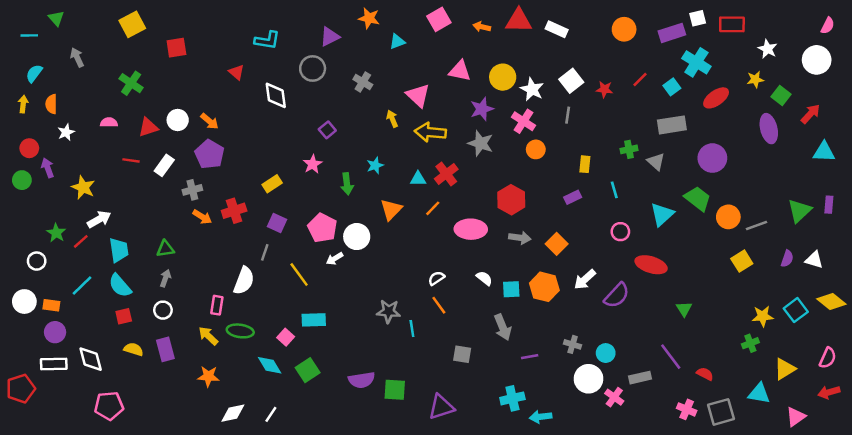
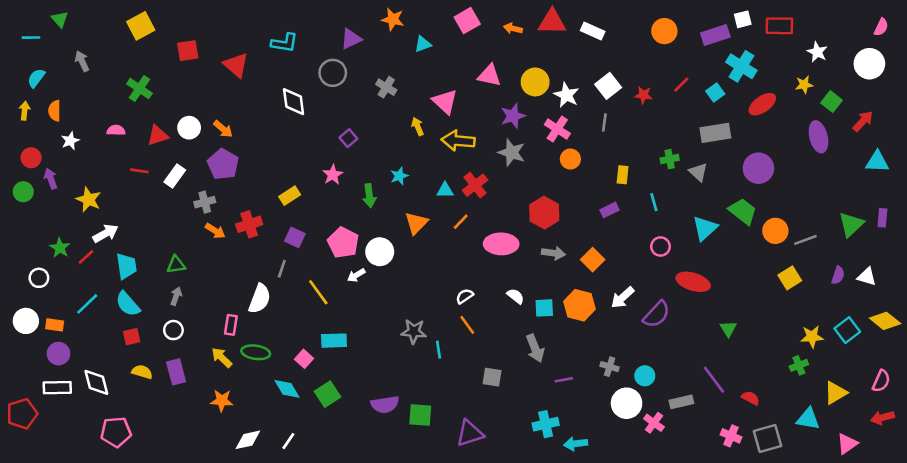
red triangle: (237, 72) -> (236, 65), moved, size x1.5

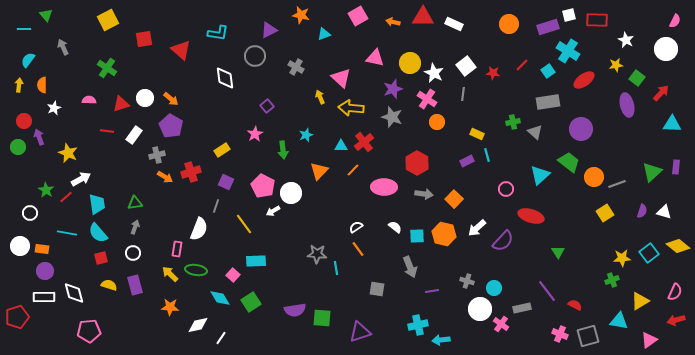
yellow rectangle: (623, 175) -> (477, 134), turned -72
cyan line: (654, 202) -> (487, 155), moved
cyan line: (87, 304) -> (67, 233), turned 54
white diamond: (248, 440) -> (198, 325), moved

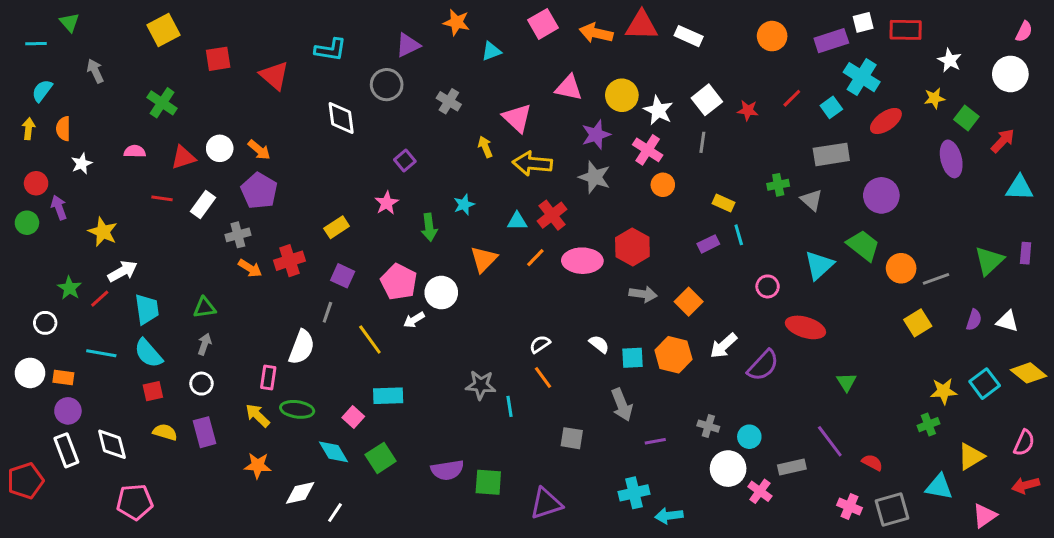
orange arrow: (393, 22) -> (596, 33), size x1.5
pink ellipse: (384, 187) -> (582, 261), moved
white rectangle: (44, 297) -> (66, 450), turned 70

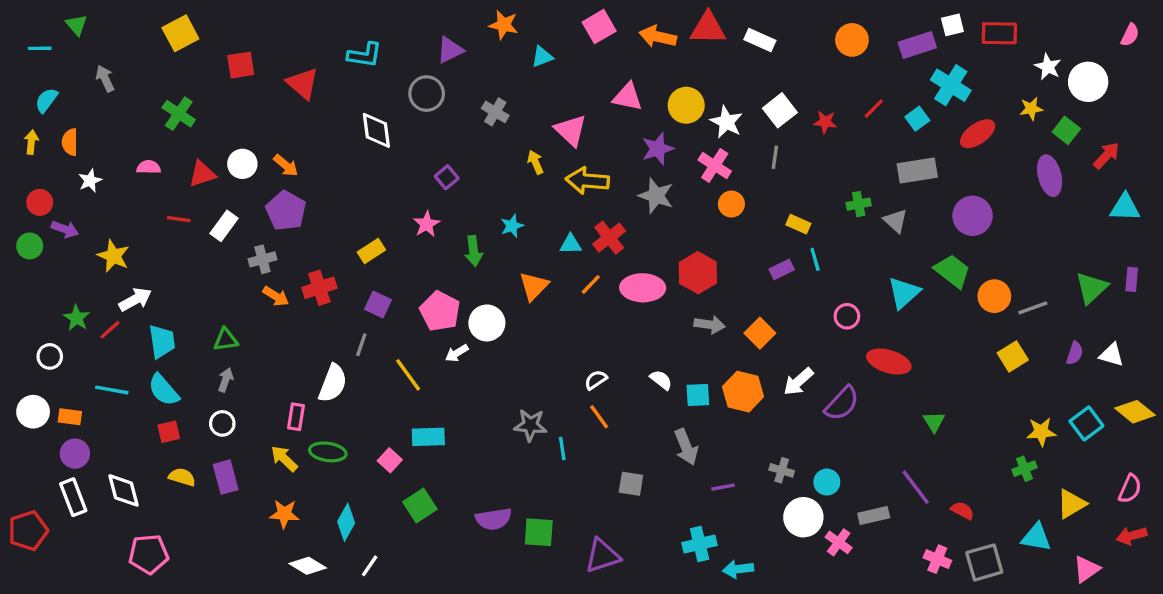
white circle: (1010, 74) -> (1088, 82), moved
purple arrow: (59, 208) -> (65, 229), turned 130
cyan diamond: (334, 452) -> (346, 522), moved, turned 60
white diamond: (300, 493) -> (308, 566), moved, turned 44

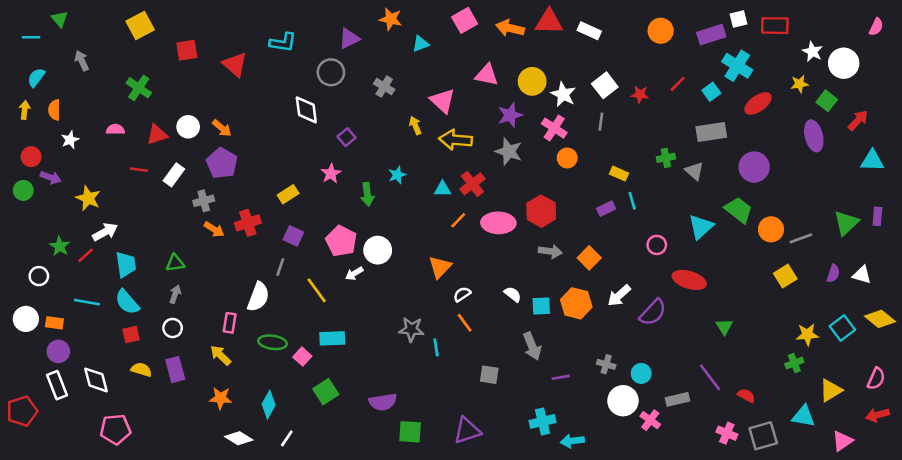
white diamond: (376, 130) -> (306, 110), moved
orange triangle: (534, 286) -> (440, 267), moved
green ellipse: (328, 452) -> (273, 342), moved
green square: (539, 532) -> (410, 432), moved

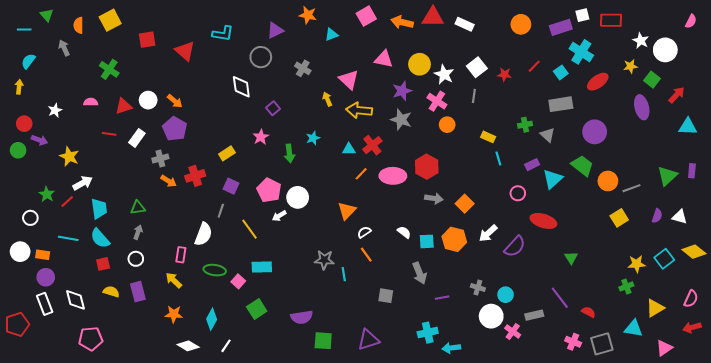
orange semicircle: (54, 110) -> (78, 25), moved
purple rectangle: (606, 209) -> (532, 165), moved

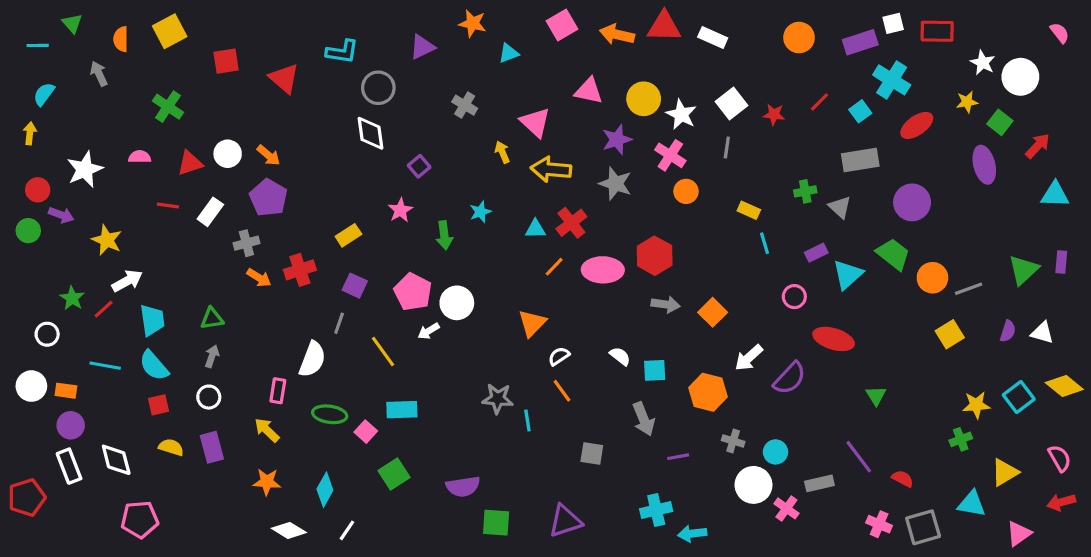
pink semicircle: (691, 21) -> (1060, 33), turned -64
gray circle: (261, 57) -> (378, 88), moved
white star: (55, 110) -> (85, 169), size x1.6
orange hexagon: (454, 239) -> (708, 392), moved
pink semicircle: (691, 299) -> (1060, 458), turned -54

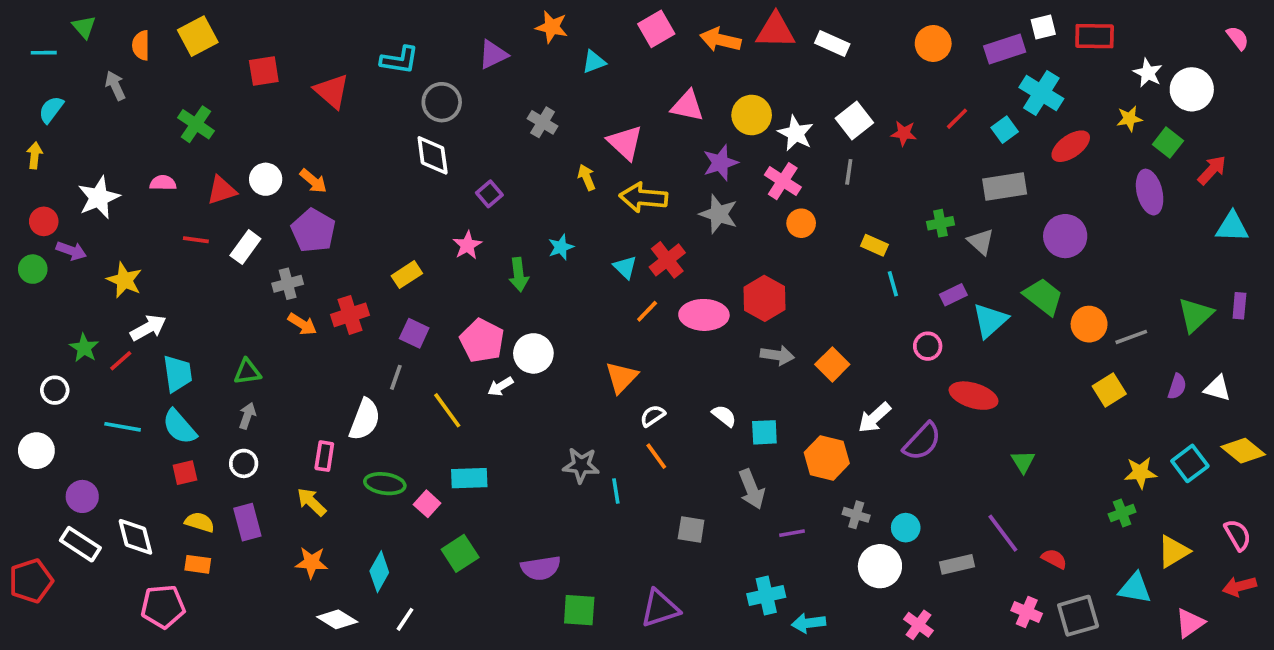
cyan triangle: (535, 229) -> (625, 267), turned 45
orange rectangle: (66, 391) -> (198, 564), moved
white rectangle: (69, 466) -> (80, 544), turned -36
pink cross: (786, 508) -> (919, 625), moved

